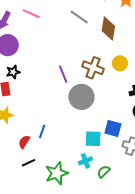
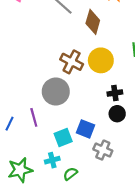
yellow circle: (120, 63) -> (101, 60), size x1.5
purple line: (63, 74) -> (34, 117), moved
cyan square: (93, 139) -> (63, 137), turned -30

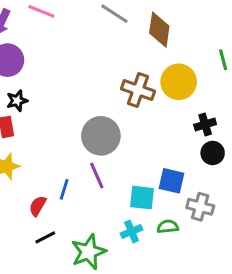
gray circle: (56, 92) -> (101, 136), moved
cyan square: (63, 137) -> (142, 198), turned 36
green semicircle: (70, 174) -> (168, 227), moved, turned 40

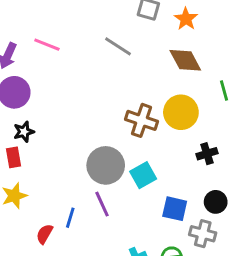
brown diamond: (159, 30) -> (185, 60), moved, turned -36
black circle: (213, 153) -> (216, 202), moved
cyan square: (142, 198) -> (143, 175), moved, turned -35

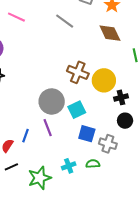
yellow circle: (181, 112) -> (104, 80), moved
black circle: (216, 202) -> (125, 121), moved
blue square: (175, 209) -> (87, 134), moved
gray cross: (203, 234) -> (108, 144), moved

